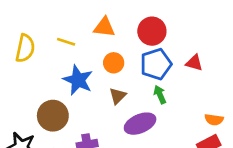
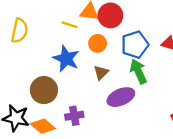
red circle: (152, 31) -> (110, 15), moved
yellow line: (66, 42) -> (70, 25), moved
green arrow: (160, 95) -> (138, 71), size x1.5

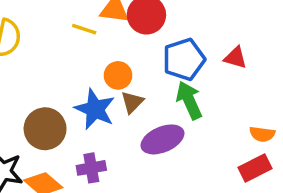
orange circle: (98, 43) -> (118, 75), moved
blue star: (66, 59) -> (95, 109), moved

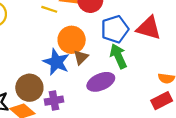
red triangle: (235, 58) -> (149, 28), size x1.6
orange circle: (118, 75) -> (72, 40), size x1.5
brown circle: (45, 129) -> (29, 88), moved

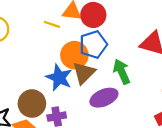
blue pentagon: (115, 29) -> (93, 44), moved
brown triangle: (81, 57) -> (84, 73), size x1.5

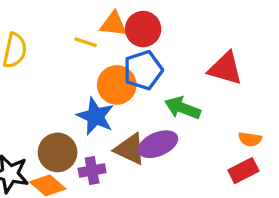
green arrow: (122, 72) -> (183, 108), turned -45
brown triangle: (84, 73) -> (130, 149), moved, turned -50

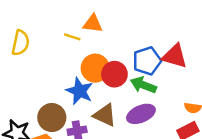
red circle: (143, 29) -> (114, 74), moved
blue pentagon: (143, 70) -> (147, 61), moved
purple ellipse: (158, 144) -> (141, 114), moved

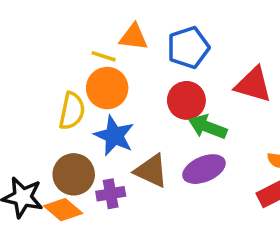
yellow semicircle: (21, 43) -> (72, 111), moved
blue pentagon: (147, 61) -> (188, 48), moved
orange circle: (95, 68) -> (107, 88), moved
red circle: (114, 74) -> (186, 100), moved

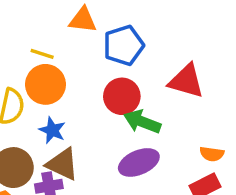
orange triangle: (134, 37) -> (83, 20), moved
blue star: (114, 136) -> (52, 130), size x0.7
brown triangle: (151, 171) -> (62, 164), moved

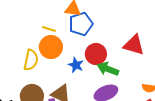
blue pentagon: (124, 45) -> (81, 24), moved
blue star: (52, 130) -> (76, 65), moved

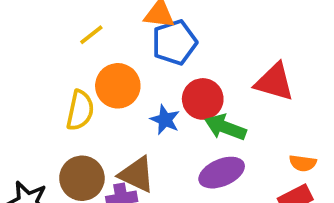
yellow line: (49, 29) -> (91, 35), moved, turned -56

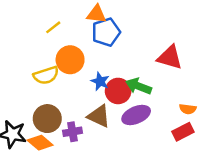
red circle: (203, 99) -> (118, 91), moved
yellow semicircle: (80, 110) -> (46, 75), turned 60
brown triangle: (137, 174) -> (99, 116), moved

